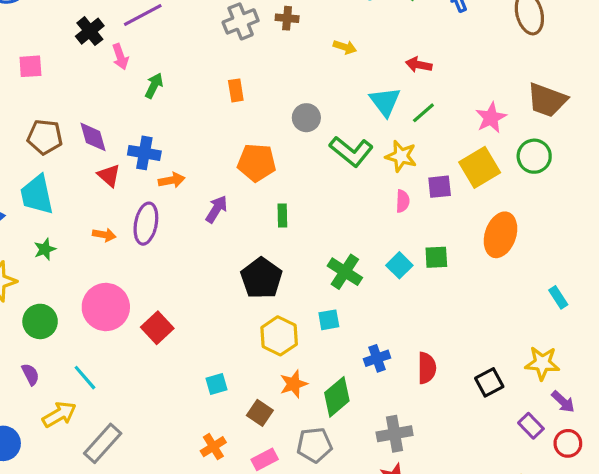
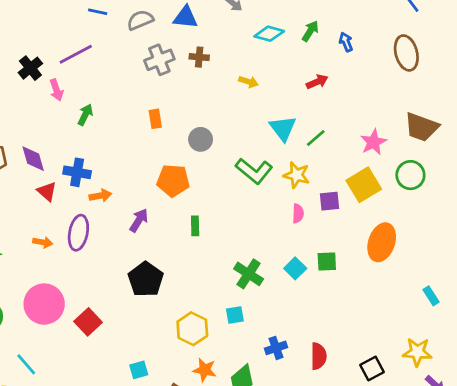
red arrow: (419, 65) -> (317, 82), moved, turned 145
gray circle: (306, 118) -> (201, 139), moved
black pentagon: (261, 278) -> (146, 279), moved
orange star: (294, 384) -> (205, 370), turned 30

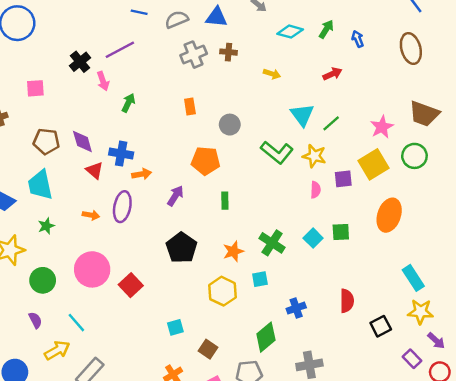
cyan rectangle: (431, 296) -> (413, 278), moved, size x1.5
red semicircle: (319, 356) -> (347, 301), moved
orange star: (205, 370) -> (233, 251), moved, turned -30

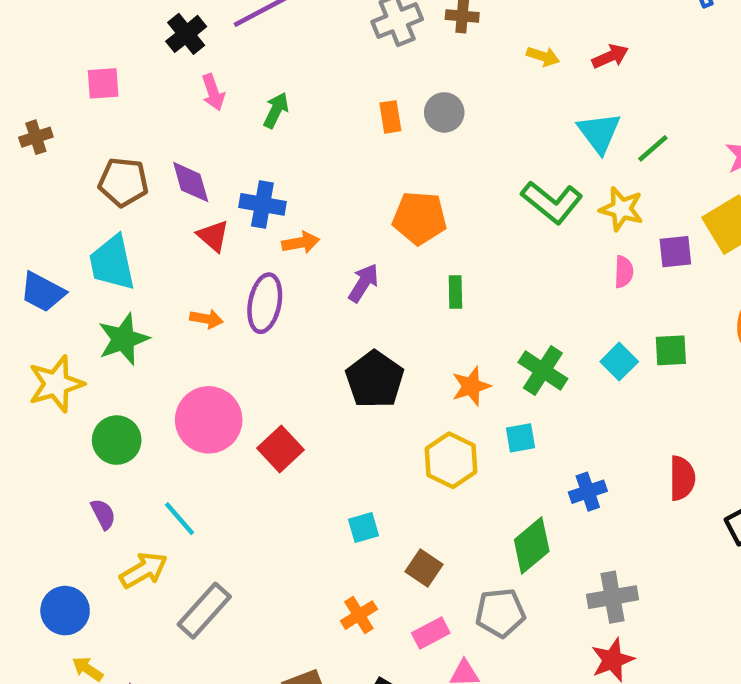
red arrow: (332, 74) -> (610, 56), moved
pink arrow: (103, 81) -> (213, 92), moved
gray circle: (230, 125) -> (444, 112), moved
green star: (46, 226) -> (123, 339), size x1.6

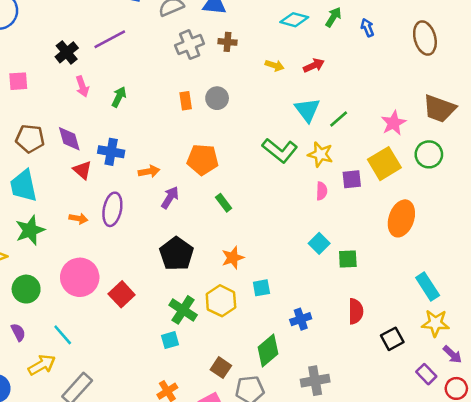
orange arrow: (301, 243) -> (149, 171), moved
green rectangle: (455, 292) -> (224, 203), turned -36
green square: (671, 350) -> (348, 259), moved
green cross: (543, 370) -> (183, 310), moved
brown square: (424, 568) -> (221, 368), moved

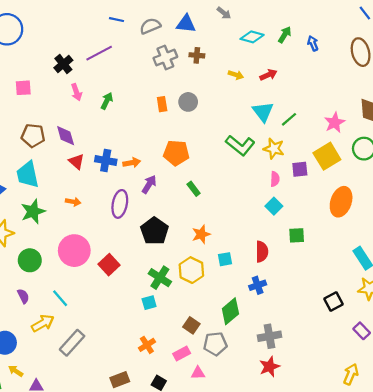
blue cross: (111, 152) -> (106, 161), moved
purple ellipse: (112, 209) -> (120, 204), moved
cyan square: (319, 243) -> (274, 206), moved
red semicircle: (356, 311) -> (262, 252), moved

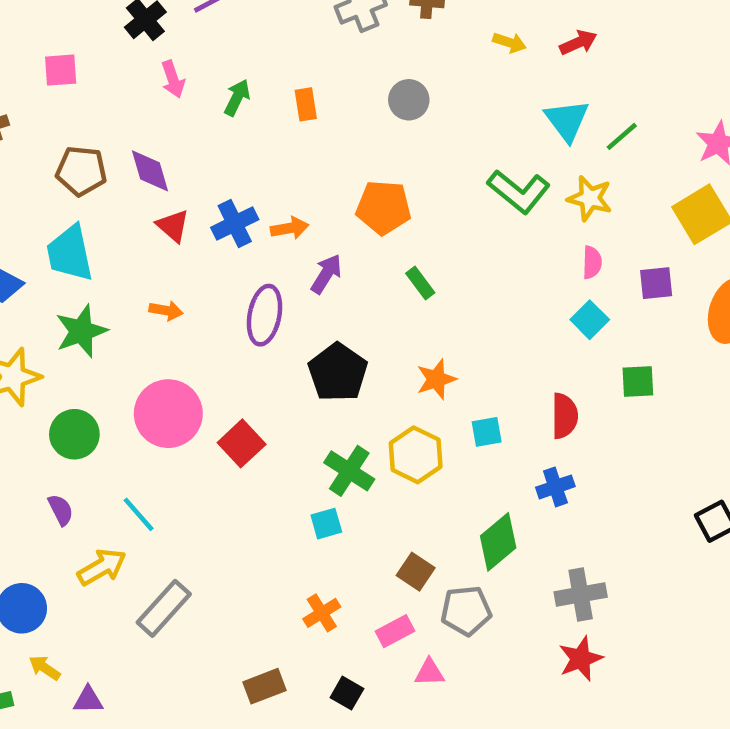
orange rectangle: (162, 104) -> (306, 104), moved
blue cross: (106, 161) -> (235, 224), turned -36
purple square: (300, 169) -> (656, 283), moved

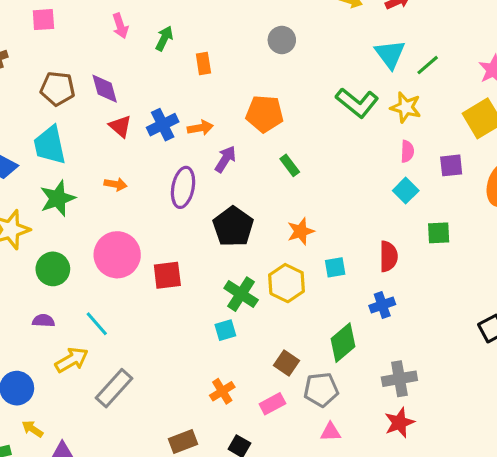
orange rectangle: (306, 104) -> (203, 63), moved
red square: (242, 443) -> (167, 275), turned 36
purple semicircle: (61, 510) -> (43, 321), turned -60
pink triangle: (429, 672) -> (330, 432), moved

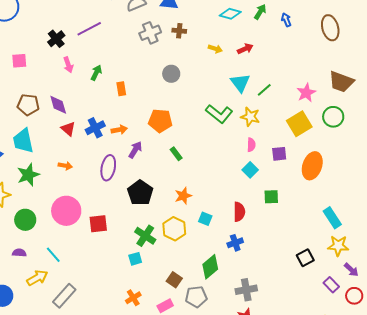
cyan square: (335, 267) -> (205, 219), turned 32

